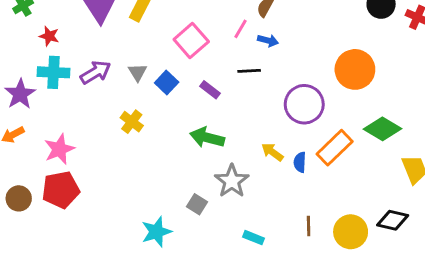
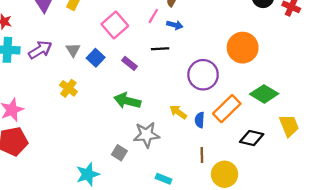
gray star: (232, 181) -> (146, 135), turned 30
black diamond: (393, 220) -> (252, 138), moved
brown line: (309, 226) -> (202, 155), moved
yellow circle: (351, 232) -> (225, 174), moved

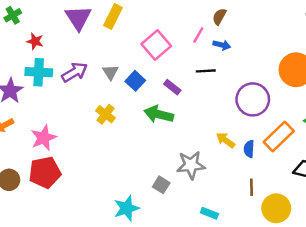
green arrow: (127, 101) -> (159, 114), moved

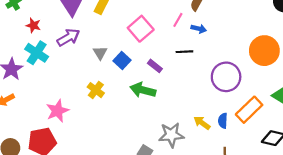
cyan cross: (39, 72) -> (37, 53), turned 30
purple arrow: (75, 72) -> (68, 37), moved
pink star: (44, 138) -> (57, 111), moved
yellow arrow: (226, 140) -> (202, 123), moved

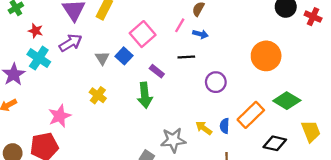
blue square: (122, 60) -> (124, 56), moved
purple circle: (226, 77) -> (216, 82), moved, size x0.7
green arrow: (143, 90) -> (145, 95), turned -110

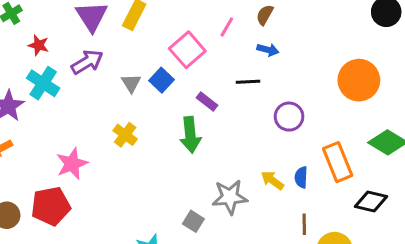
pink line: (180, 25) -> (227, 27), moved
orange rectangle: (251, 115) -> (338, 162), turned -68

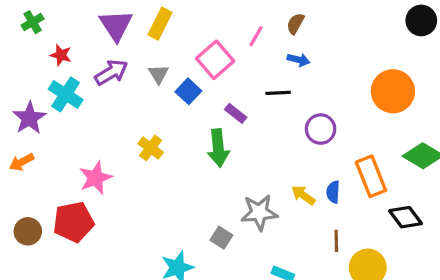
gray triangle: (131, 83) -> (158, 74), moved
black diamond: (371, 202) -> (406, 217), turned 40

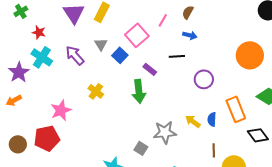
purple arrow: (111, 72) -> (75, 55), moved, turned -100

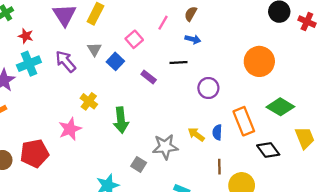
pink square: (137, 35) -> (134, 39), size x0.7
cyan cross: (42, 57) -> (29, 64), turned 35
green arrow: (139, 91) -> (121, 120), moved
pink star: (61, 110) -> (70, 129), moved

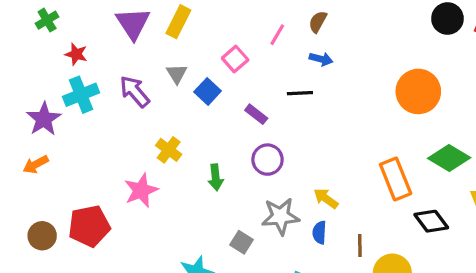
purple circle: (208, 88) -> (268, 160), moved
green arrow: (121, 120) -> (216, 177), size x0.7
blue semicircle: (217, 132) -> (319, 233), moved

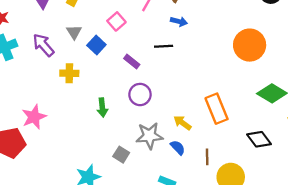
yellow cross: (169, 150) -> (69, 73), moved, turned -36
orange rectangle: (396, 179) -> (217, 109), moved
pink star: (141, 190) -> (34, 117), moved
blue semicircle: (319, 233) -> (178, 148), turned 133

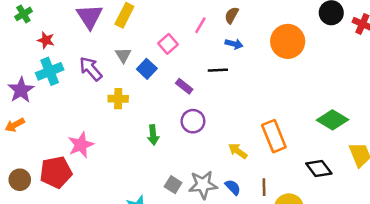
orange circle: (250, 45) -> (288, 41), moved
gray star: (149, 136) -> (203, 185), moved
blue semicircle: (178, 148) -> (233, 187), moved

